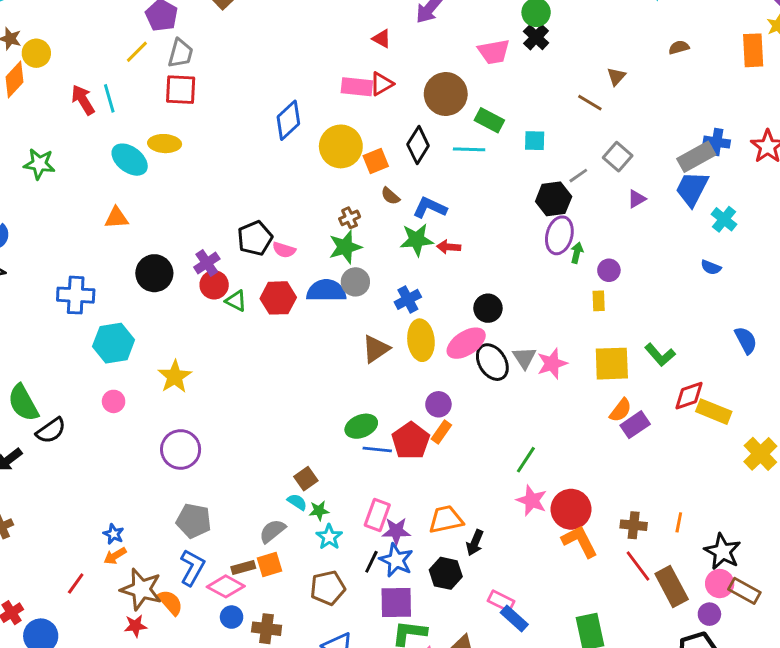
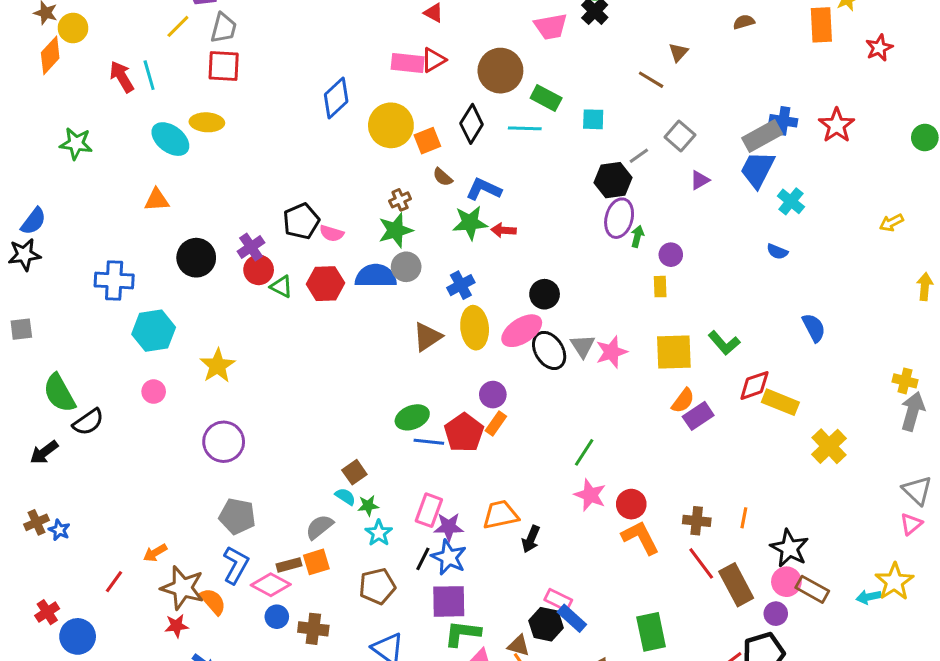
red circle: (571, 509) -> (631, 504), size x0.7
blue star: (114, 534) -> (59, 530), moved
black hexagon: (446, 573) -> (546, 624), moved

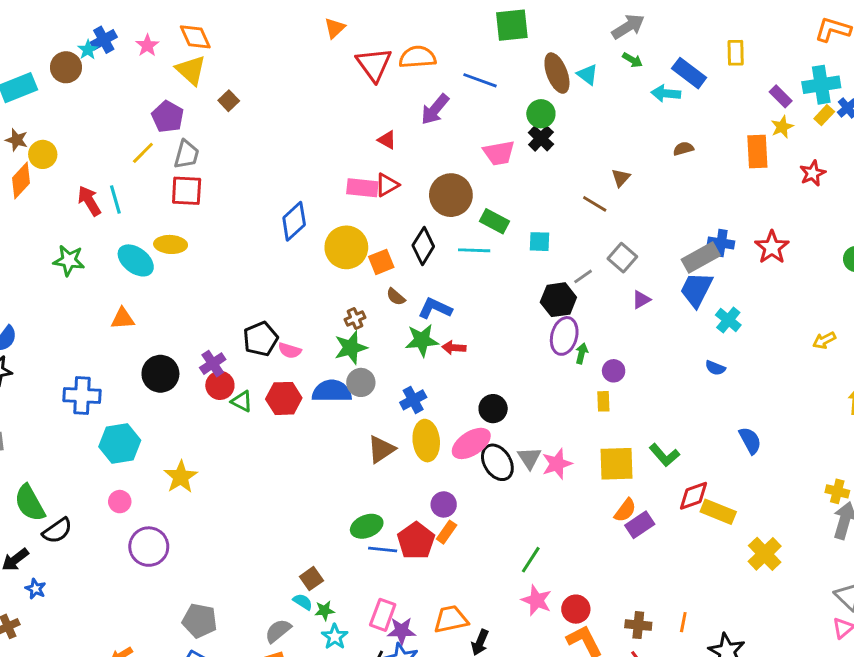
green star: (76, 144) -> (69, 260), moved
purple circle: (224, 442) -> (149, 547), moved
blue star: (59, 530) -> (35, 589), moved

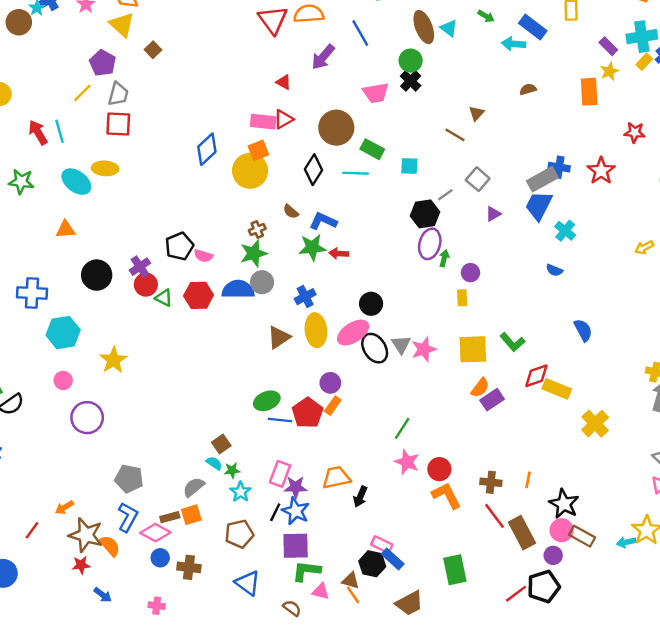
blue line: (480, 80) -> (360, 33), turned 40
red star: (813, 173) -> (635, 132), moved, turned 30
orange square: (381, 262) -> (258, 150), moved

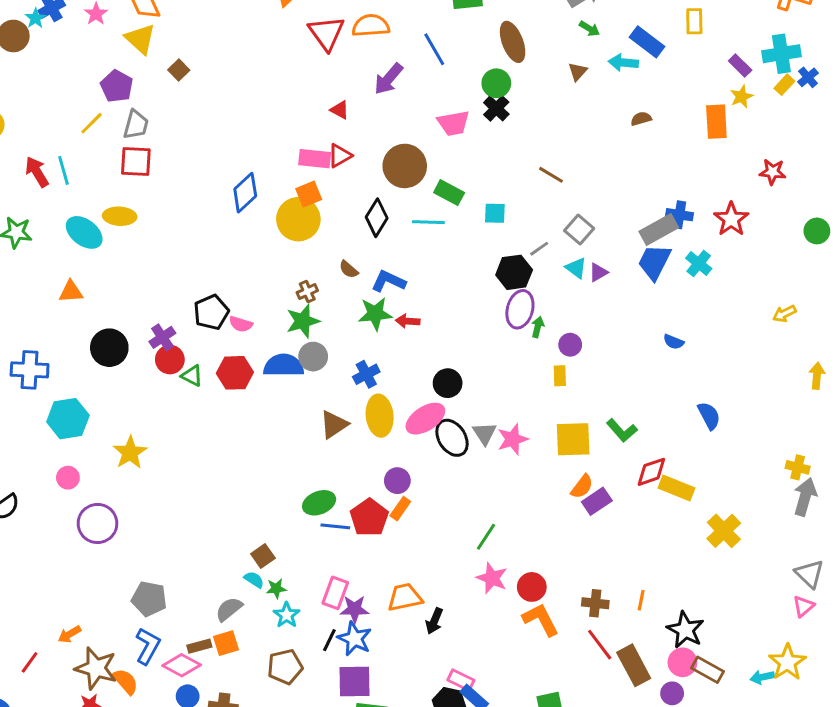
cyan triangle: (449, 28) -> (576, 268), moved
brown triangle: (476, 113) -> (578, 71), moved
cyan cross: (565, 231) -> (699, 263), moved

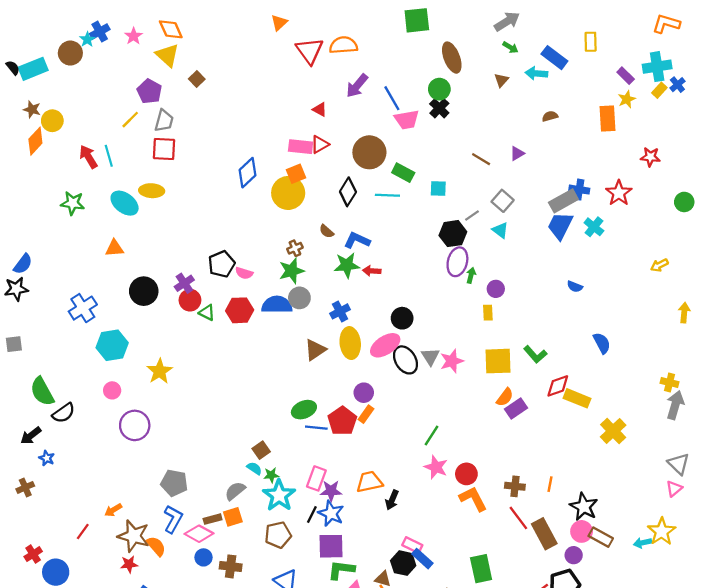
blue line: (434, 49) -> (392, 98), moved
purple triangle: (598, 272) -> (517, 153), moved
blue cross: (30, 370) -> (83, 308), turned -36
cyan star: (287, 615) -> (279, 495), size x1.6

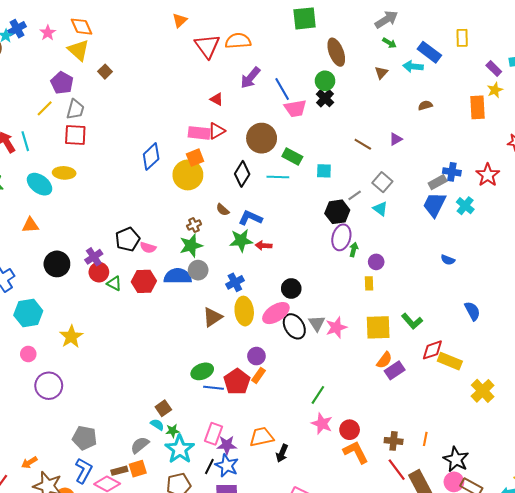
gray rectangle: (563, 201) -> (438, 182), size x0.7

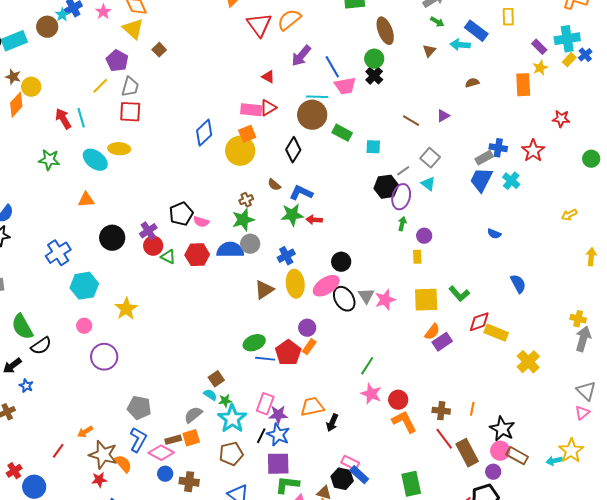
orange semicircle: (238, 41) -> (289, 20), turned -35
cyan line: (278, 177) -> (317, 97), moved
purple ellipse: (341, 237) -> (401, 197), moved

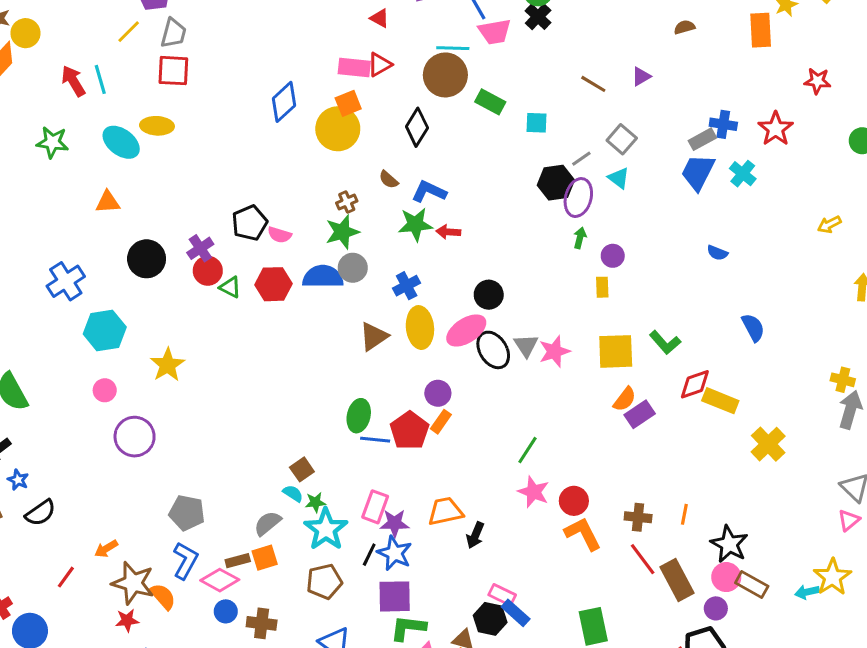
green ellipse: (254, 343) -> (359, 416), turned -55
black semicircle: (41, 346) -> (40, 513), moved

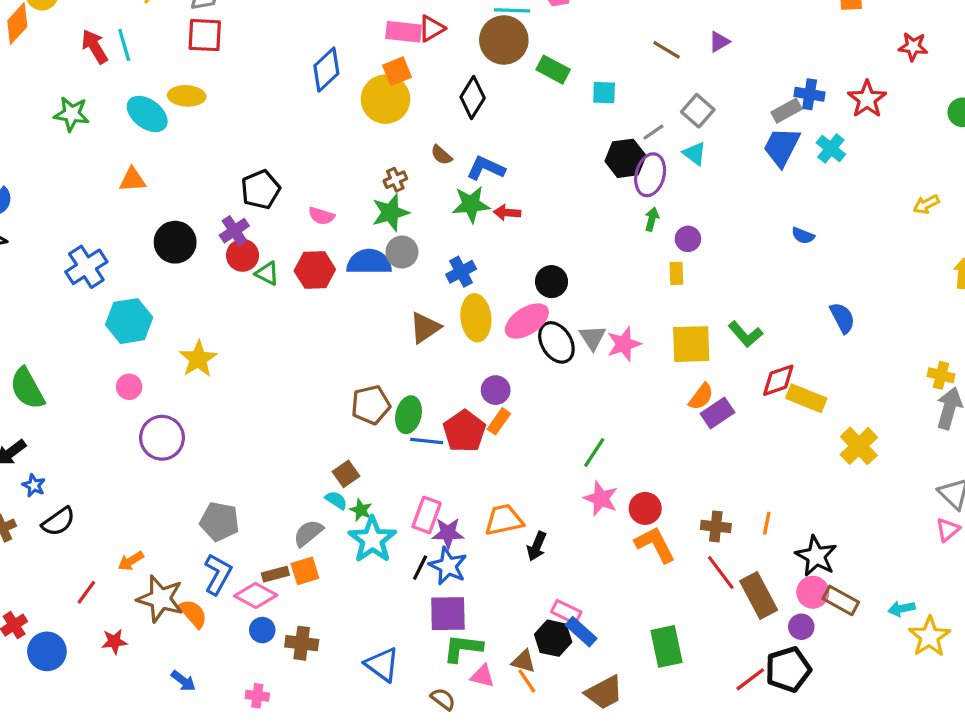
black pentagon: (250, 223) -> (261, 190), moved
green star: (315, 502) -> (361, 510), turned 30
yellow star: (832, 577) -> (929, 637), moved
brown pentagon: (324, 582) -> (371, 405), moved
red star: (127, 620) -> (114, 642), moved

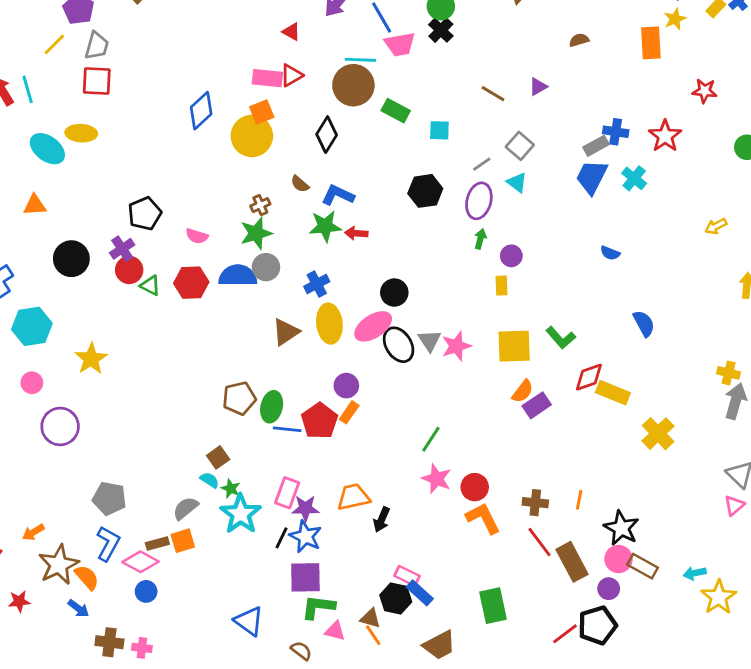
black hexagon: (625, 158) -> (425, 191), moved
brown star: (160, 599) -> (59, 565), turned 30
brown cross: (302, 643) -> (109, 642), moved
blue arrow: (183, 681) -> (78, 608), moved

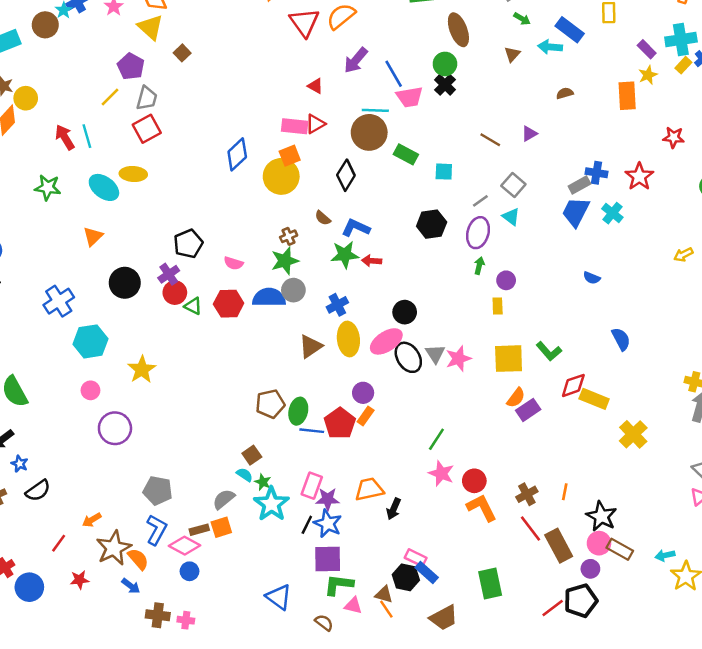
red square: (97, 81) -> (147, 129), turned -32
orange triangle: (35, 205) -> (93, 236), turned -40
brown cross: (535, 503) -> (527, 494), turned -35

